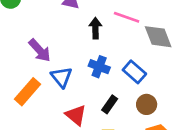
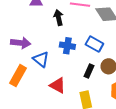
purple arrow: (40, 50) -> (21, 43), turned -30
black rectangle: (110, 104) -> (89, 71), moved

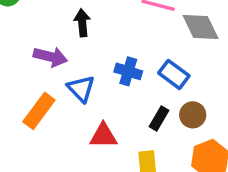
black arrow: (59, 18) -> (82, 23), moved
red triangle: (58, 85) -> (103, 136), turned -36

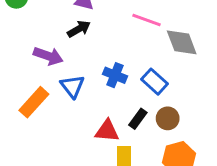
black arrow: (82, 23) -> (79, 29), turned 60
red triangle: (103, 136) -> (107, 131), moved

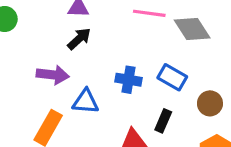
blue triangle: (72, 86) -> (86, 102), turned -35
brown circle: (168, 118) -> (210, 103), moved

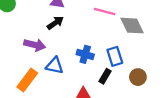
blue rectangle: (172, 77) -> (115, 56), turned 36
black rectangle: (163, 121) -> (105, 76), moved

